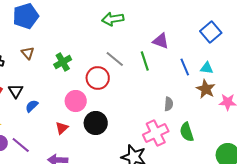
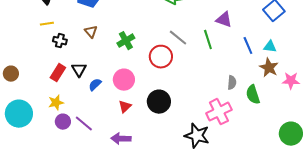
pink circle: (76, 101) -> (124, 80), moved
green semicircle: (187, 132) -> (253, 95), moved

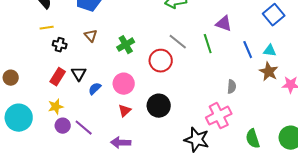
green semicircle: (253, 95) -> (253, 139), moved

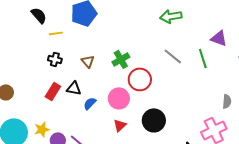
yellow line: (47, 28) -> (56, 33), moved
brown triangle: (91, 36) -> (88, 61), moved
red circle: (161, 61) -> (140, 79), moved
black triangle: (79, 74) -> (74, 88), turned -49
yellow star: (56, 107) -> (42, 129), moved

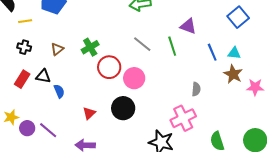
brown triangle: (88, 61) -> (57, 49), turned 32
pink circle: (119, 98) -> (134, 78), moved
blue semicircle: (90, 103) -> (59, 91), turned 112

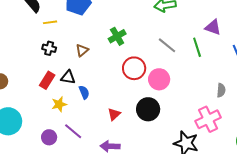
green cross: (90, 47) -> (117, 36), moved
yellow star: (11, 117) -> (59, 104), moved
purple circle: (27, 128) -> (49, 137), moved

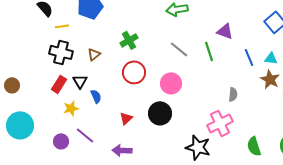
black cross: (49, 48) -> (61, 52), size x1.6
red circle: (134, 68) -> (134, 72), moved
black triangle: (68, 77) -> (80, 81), turned 49

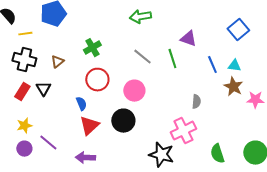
blue semicircle: (96, 96) -> (81, 104), moved
yellow star: (71, 108) -> (24, 126), moved
red triangle: (126, 118) -> (89, 126), size x1.5

